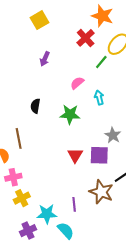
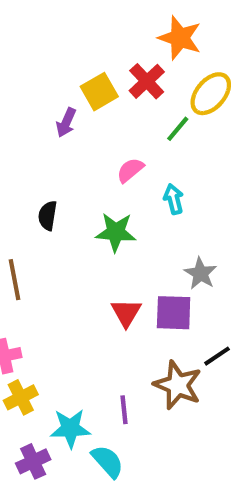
yellow square: (40, 20) -> (99, 92), moved

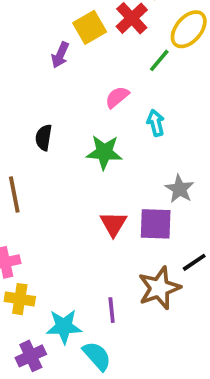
brown star: (178, 385) -> (159, 288), turned 30
yellow cross: (21, 397) -> (20, 299), turned 36

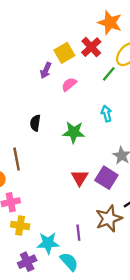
pink semicircle: (117, 97) -> (69, 84), moved
purple square: (156, 224) -> (106, 178), turned 30

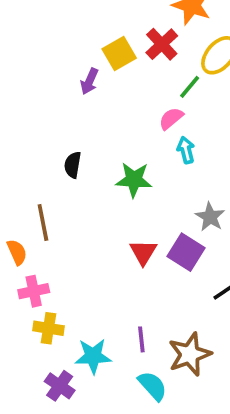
pink semicircle: (69, 84) -> (171, 118), moved
brown star: (109, 219) -> (190, 354), moved
purple cross: (27, 262) -> (60, 386), turned -30
cyan semicircle: (69, 262) -> (152, 386), moved

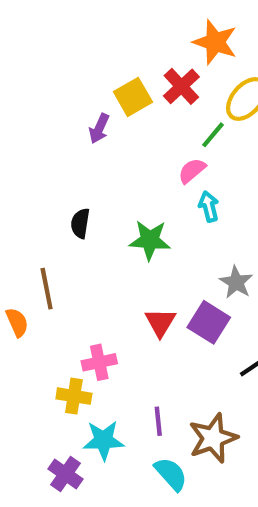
pink cross: (34, 291) -> (99, 362), moved
yellow cross: (49, 328) -> (74, 396), moved

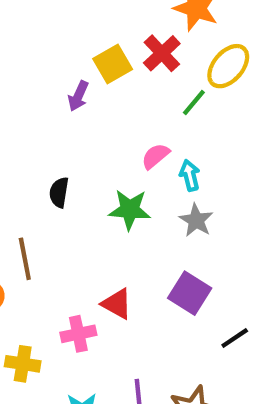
pink semicircle: (192, 171) -> (155, 156), moved
gray star: (236, 282) -> (196, 220), moved
red triangle: (160, 322) -> (117, 304), moved, turned -32
yellow cross: (74, 396) -> (23, 364), moved

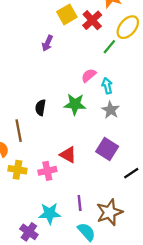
yellow square: (113, 64) -> (67, 14), moved
black semicircle: (59, 192) -> (40, 108), moved
yellow cross: (23, 364) -> (17, 170), moved

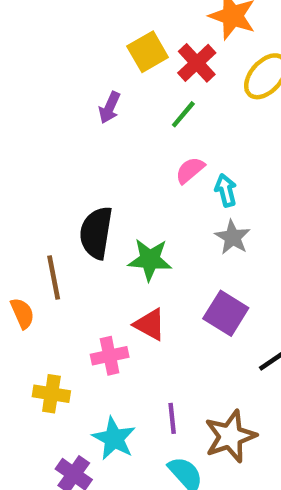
green line: (109, 47) -> (183, 114), moved
green star: (75, 104) -> (150, 260), moved
black semicircle: (40, 108) -> (96, 233), size x1.6
yellow cross: (17, 170) -> (51, 394), moved
cyan star: (50, 213) -> (114, 438), turned 30

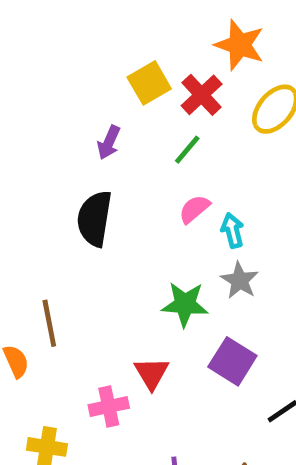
black semicircle: (96, 233) -> (94, 219), moved
green star: (150, 260) -> (185, 304), moved
red triangle: (150, 324) -> (152, 373), turned 30

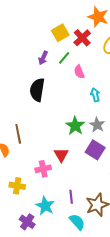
green line: (187, 150) -> (64, 58), moved
pink semicircle: (194, 209) -> (79, 72), moved, turned -72
gray star: (240, 280) -> (97, 125), moved
green star: (185, 304) -> (75, 126), turned 30

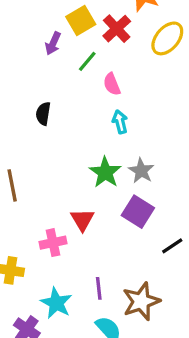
purple arrow: (43, 58) -> (53, 43), moved
black semicircle: (37, 90) -> (43, 114), size x0.6
cyan arrow: (95, 95) -> (120, 122), moved

